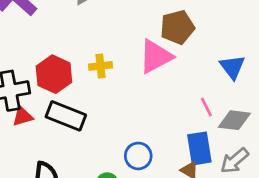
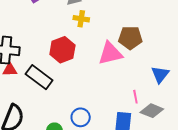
yellow cross: (101, 66) -> (81, 19), moved
red hexagon: (54, 74) -> (62, 50), moved

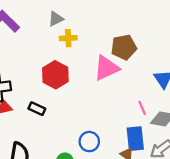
black rectangle: (39, 77) -> (37, 109), size x0.6

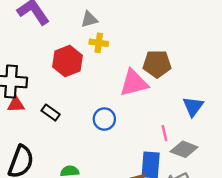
red hexagon: (55, 75) -> (67, 61), moved
blue circle: (89, 142) -> (104, 119), moved

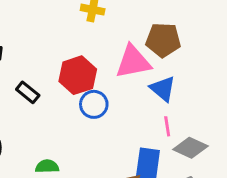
red hexagon: (67, 61) -> (78, 75), moved
blue triangle: (193, 106) -> (163, 89), moved, turned -30

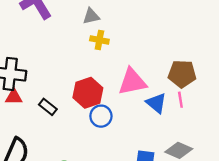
brown pentagon: (163, 40) -> (182, 74), moved
pink line: (167, 126) -> (180, 100), moved

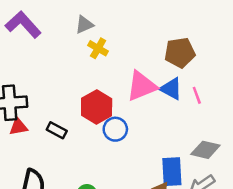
yellow cross: (99, 40) -> (98, 48), turned 30
brown pentagon: (182, 74) -> (180, 53), moved
blue triangle: (156, 103) -> (171, 89), moved

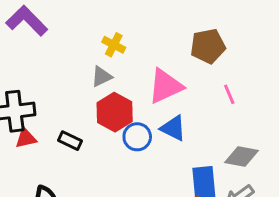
gray triangle: (84, 25) -> (102, 76), moved
blue triangle: (171, 89) -> (173, 128), moved

